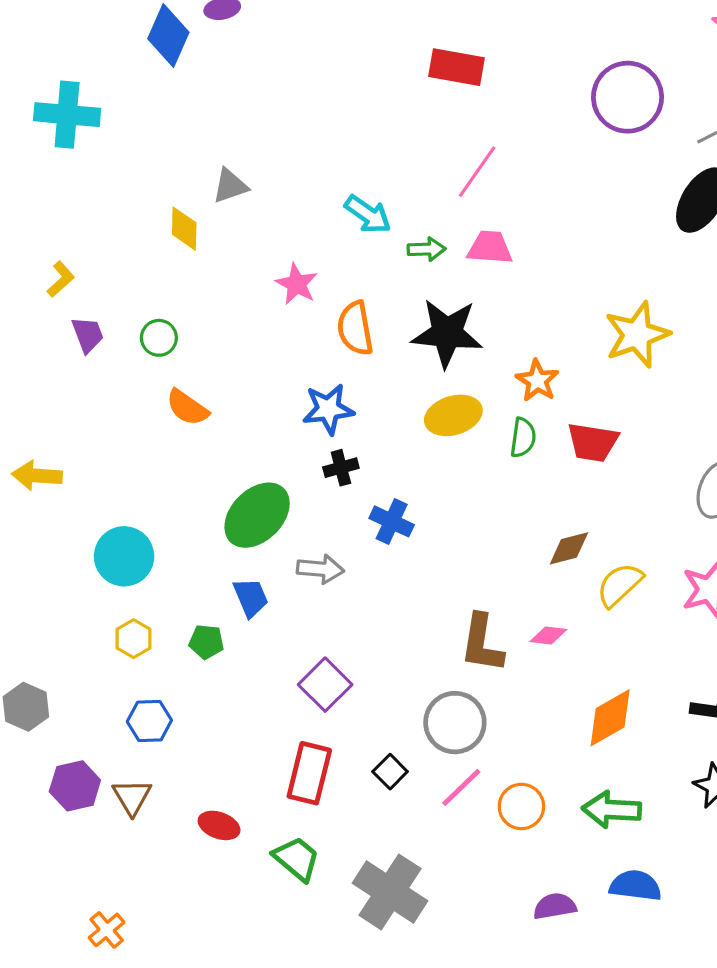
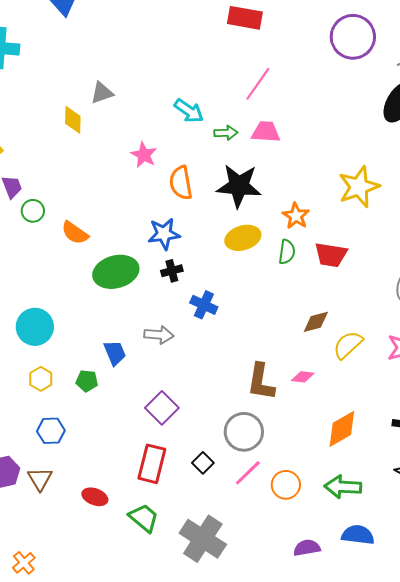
green circle: (159, 338) -> (33, 211), moved
green ellipse: (257, 515) -> (116, 272), moved, turned 30

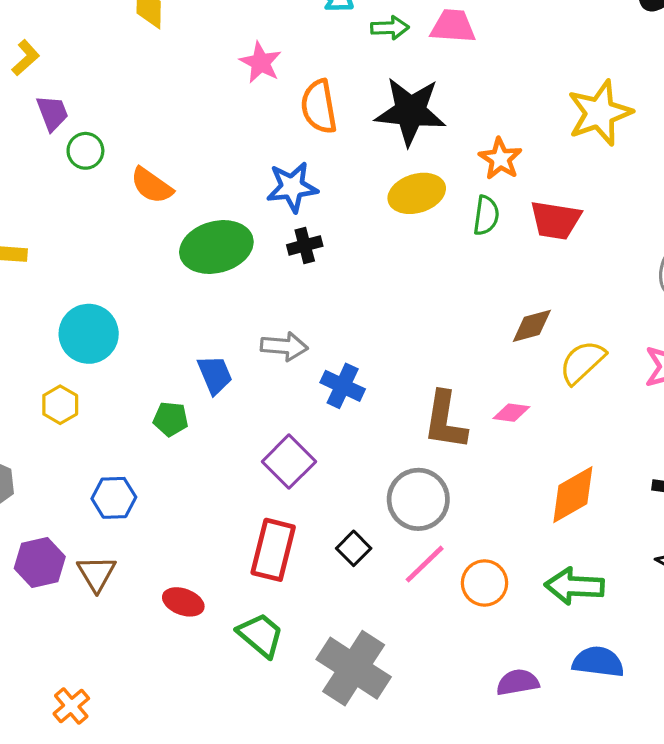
blue cross: (204, 305) -> (343, 386), moved
yellow hexagon: (41, 379) -> (60, 405), moved

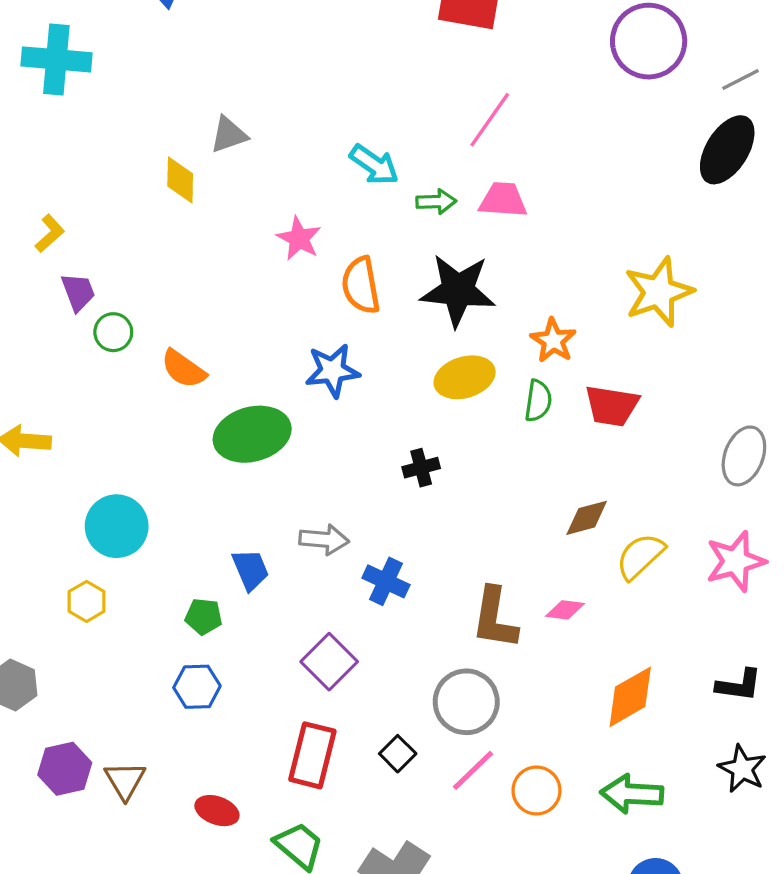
black cross: (305, 245) -> (421, 468), moved
blue hexagon: (114, 498) -> (197, 687), moved

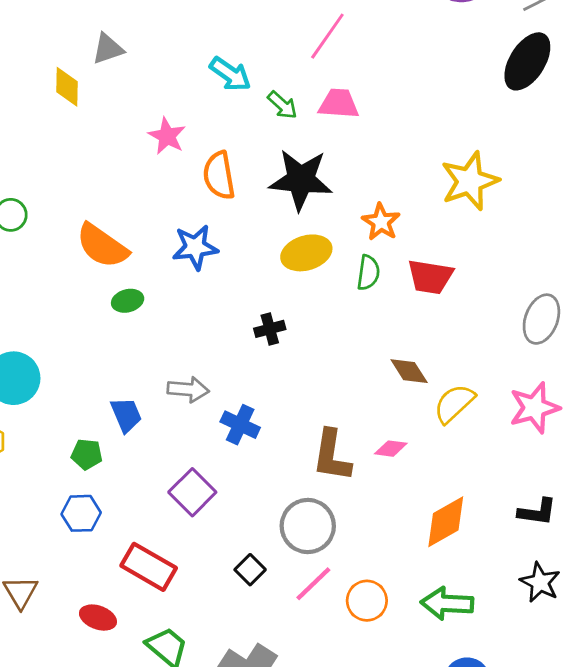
green arrow: (436, 202) -> (282, 105), turned 44
orange semicircle: (184, 369) -> (102, 246), moved, size x1.4
green ellipse: (252, 434) -> (128, 301), size x0.5
brown diamond: (587, 518) -> (409, 371), turned 72
red rectangle: (312, 755) -> (149, 567), moved, turned -74

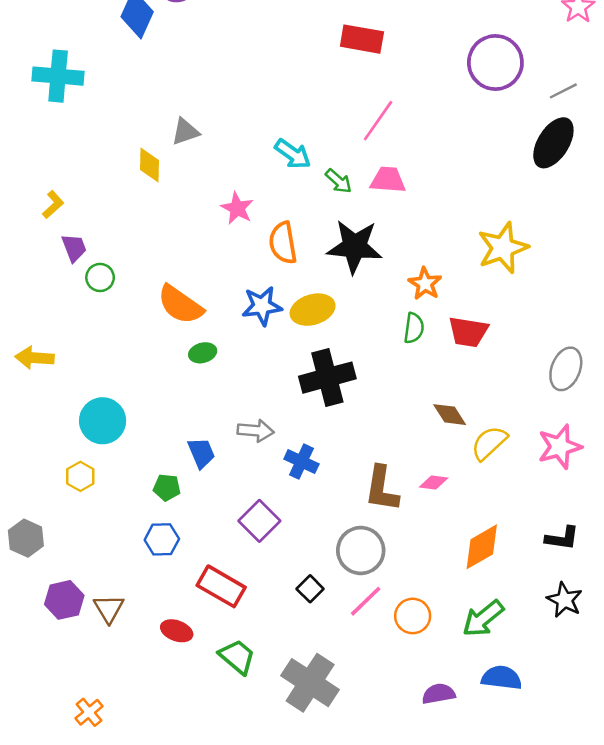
yellow ellipse: (306, 253) -> (313, 310), moved
black cross: (270, 329) -> (327, 378), size x2.0
green arrow: (447, 603) -> (483, 618), turned -42

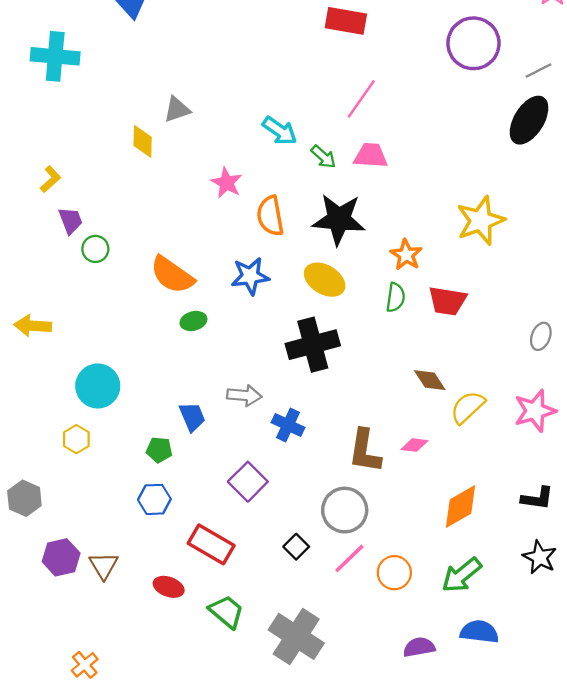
yellow ellipse: (313, 310) -> (325, 280), moved, turned 48
gray ellipse: (566, 369) -> (541, 336), size x0.7

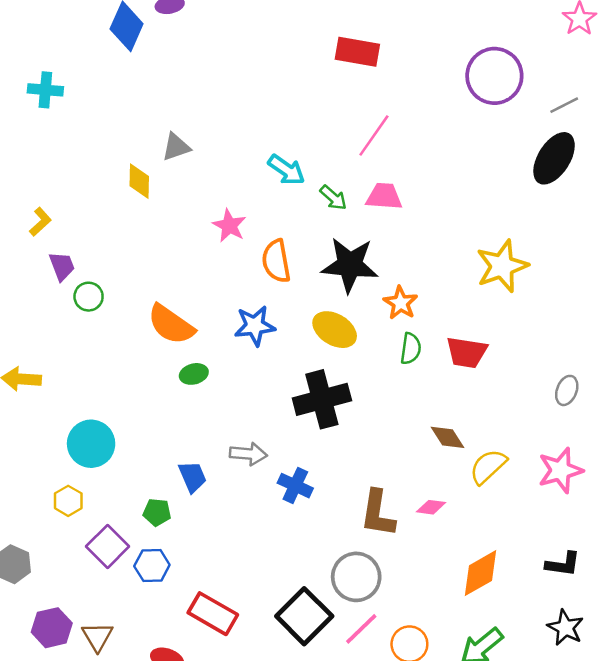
cyan cross: (55, 56) -> (45, 90), size x0.7
orange star: (406, 255) -> (401, 303), moved
purple square: (248, 482) -> (108, 546), moved
black square: (296, 547) -> (304, 616), size x2.0

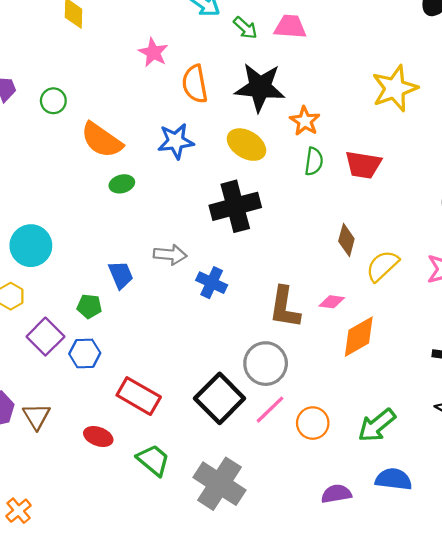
green circle: (89, 297) -> (53, 101), moved
brown diamond: (447, 437) -> (346, 240), turned 48
orange diamond: (480, 573) -> (359, 337), moved

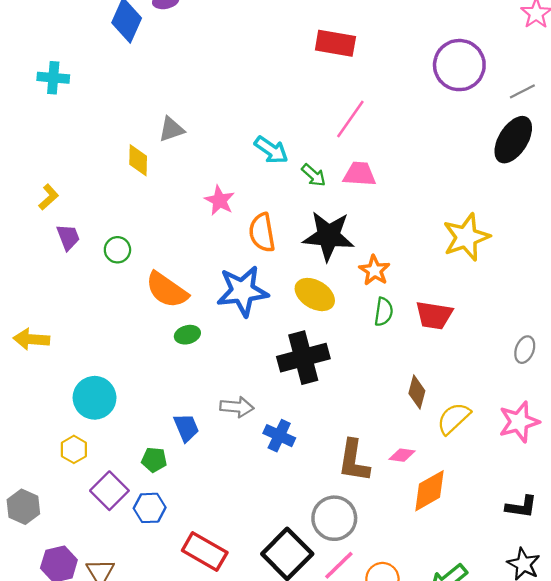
blue star: (176, 141) -> (243, 291), size x1.4

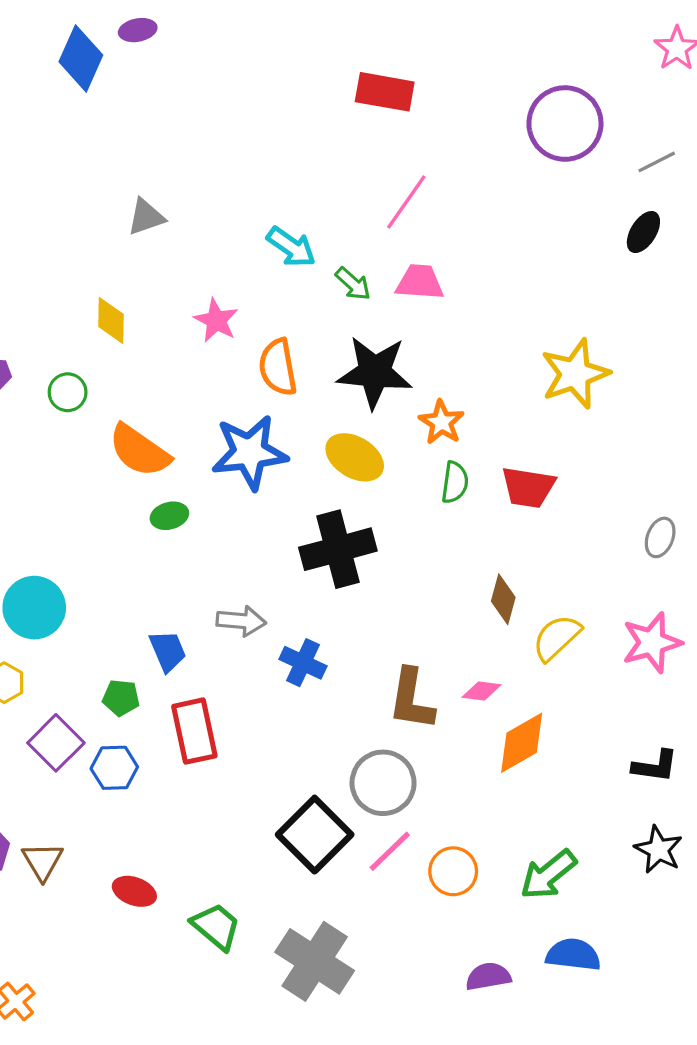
black ellipse: (513, 140) -> (643, 232), size x0.6
yellow diamond: (138, 160) -> (111, 320), moved
red rectangle: (205, 551) -> (194, 731), moved, turned 48

